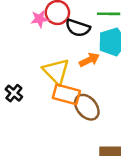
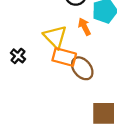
orange arrow: (89, 60) -> (84, 27), turned -90

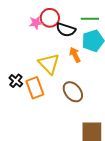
orange rectangle: (64, 57) -> (35, 88), moved, turned 55

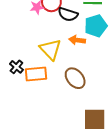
orange arrow: (75, 55) -> (77, 40), turned -56
orange rectangle: (35, 88) -> (36, 74), turned -75

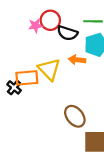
orange rectangle: (36, 74) -> (27, 78), moved
brown ellipse: (75, 78) -> (75, 116), moved

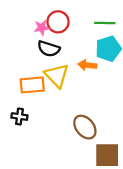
black semicircle: (67, 33) -> (49, 49), moved
black cross: (14, 87) -> (19, 117), moved, turned -32

